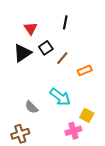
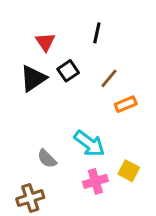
brown line: (62, 58) -> (109, 78), moved
pink cross: (73, 131) -> (95, 181), moved

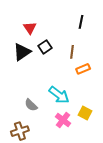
black line: (97, 33) -> (81, 22), moved
brown line: (109, 78) -> (72, 52), turned -32
pink cross: (95, 181) -> (63, 120), turned -35

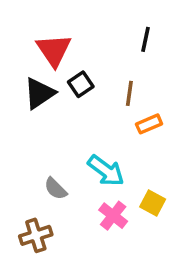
red triangle: (30, 28) -> (54, 50), size x1.5

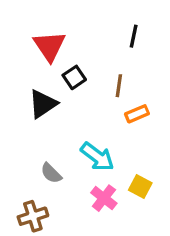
black triangle: (39, 93) -> (43, 104), moved

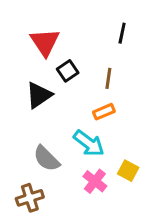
orange rectangle: (137, 114) -> (104, 112), moved
gray semicircle: (51, 173) -> (46, 159), size x1.4

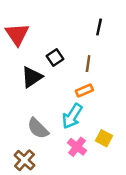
red triangle: (45, 42) -> (17, 34), moved
cyan arrow: (89, 143) -> (72, 116), turned 85
brown cross: (30, 198) -> (24, 160), turned -30

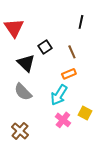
brown line: (88, 64) -> (72, 52), turned -32
black triangle: (32, 77) -> (26, 63), turned -42
gray semicircle: (38, 128) -> (23, 92), moved

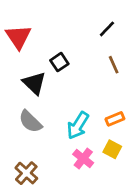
black line: (81, 22) -> (107, 29), turned 32
brown line: (72, 52) -> (114, 65), moved
orange rectangle: (69, 74) -> (115, 119), moved

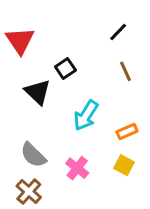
gray semicircle: (30, 122) -> (33, 155), moved
cyan arrow: (78, 125) -> (86, 115), moved
pink cross: (83, 159) -> (77, 168), moved

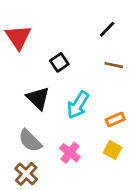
brown line: (125, 71) -> (114, 65), turned -54
black triangle: (38, 92) -> (38, 98), moved

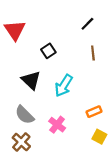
brown line: (114, 65) -> (93, 53), turned 72
orange rectangle: (115, 119) -> (94, 112), moved
yellow square: (112, 150) -> (99, 137), moved

